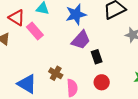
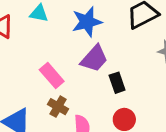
pink rectangle: (35, 31) -> (52, 76), moved

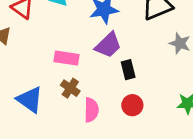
pink rectangle: (52, 76) -> (66, 58), turned -45

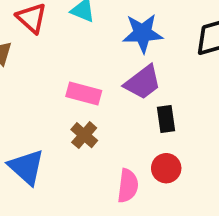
blue triangle: (30, 100) -> (26, 167), moved
pink semicircle: (91, 110) -> (128, 186), moved

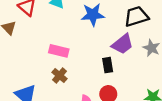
purple trapezoid: (143, 82) -> (122, 44), moved

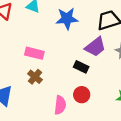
black rectangle: (108, 65) -> (81, 67), turned -56

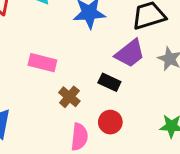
brown cross: (35, 77) -> (69, 97), moved

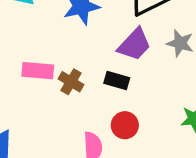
brown cross: (69, 97) -> (71, 82), moved

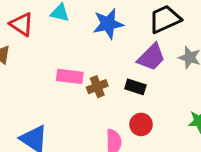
brown cross: (71, 82) -> (97, 87), turned 36

